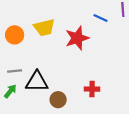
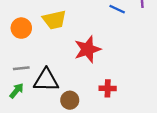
red star: (77, 38) -> (88, 49), moved

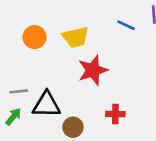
yellow trapezoid: (54, 20) -> (76, 37), moved
orange circle: (21, 28) -> (35, 37), moved

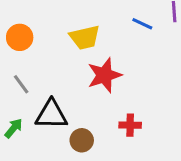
orange circle: (35, 37) -> (20, 37), moved
gray line: (19, 91) -> (21, 84), moved, turned 60

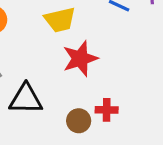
brown circle: (82, 140) -> (79, 121), moved

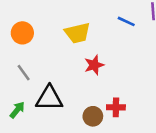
red star: (80, 59) -> (94, 65), size x0.7

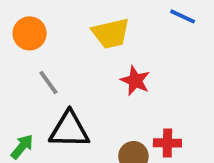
red star: (94, 65) -> (135, 81), turned -30
gray line: (24, 73) -> (48, 83), moved

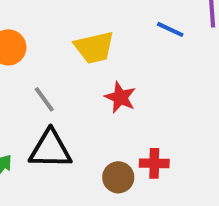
gray line: (48, 83) -> (44, 99), moved

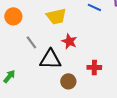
black triangle: (50, 149) -> (50, 59), moved
red cross: (154, 163) -> (94, 67), moved

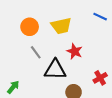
orange circle: (13, 16) -> (30, 27), moved
red cross: (94, 67) -> (100, 78), turned -32

